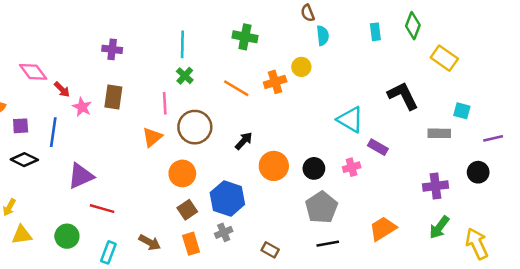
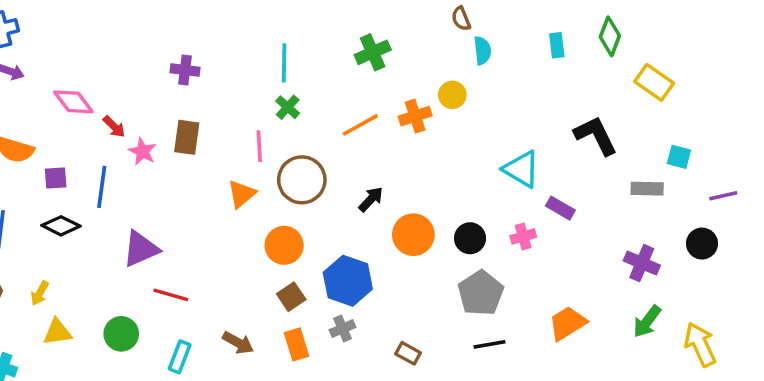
green cross: (245, 37) -> (373, 52), turned -35
orange line: (236, 88) -> (360, 125), turned -60
purple cross: (436, 186) -> (642, 263), turned 30

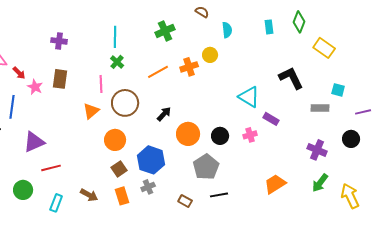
brown semicircle: (461, 19) -> (202, 12), moved, turned 144
gray pentagon: (481, 293) -> (206, 167), moved
red line: (171, 295) -> (51, 168), turned -30
black line: (489, 344) -> (219, 195), moved

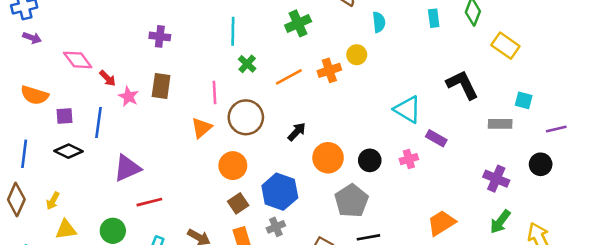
green cross: (117, 62) -> (247, 64), moved

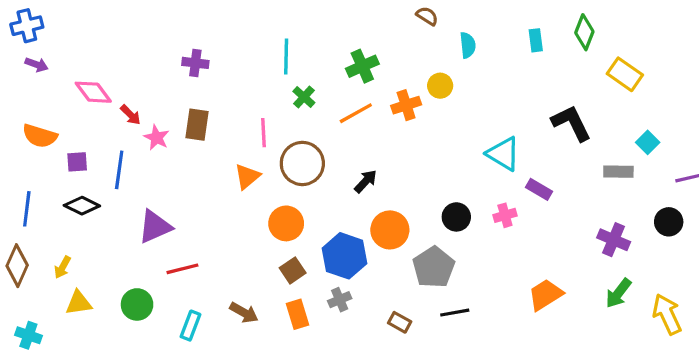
green cross: (298, 23) -> (362, 66), moved
cyan square: (524, 100) -> (648, 142), turned 30
orange circle: (328, 158) -> (390, 230), moved

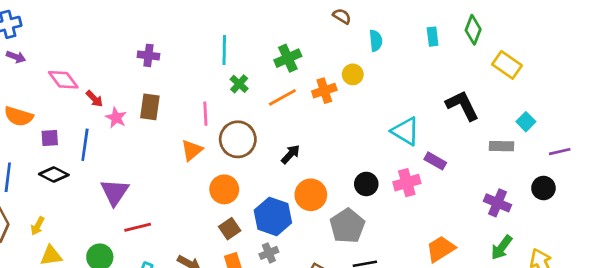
pink cross: (505, 215) -> (407, 183), size x1.4
purple triangle: (155, 227) -> (115, 192), turned -32

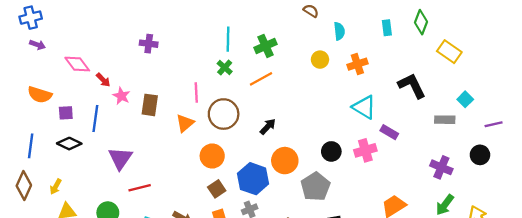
cyan line: (224, 50) -> (228, 39), moved
orange cross: (324, 91) -> (357, 64), moved
brown rectangle: (150, 107) -> (150, 105), moved

